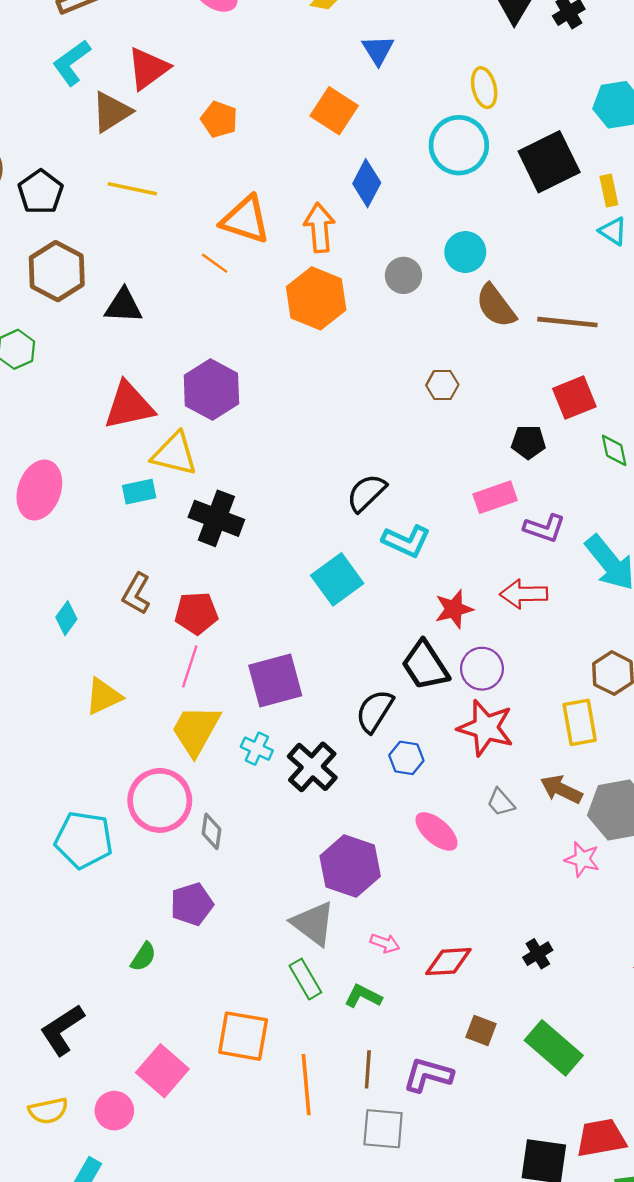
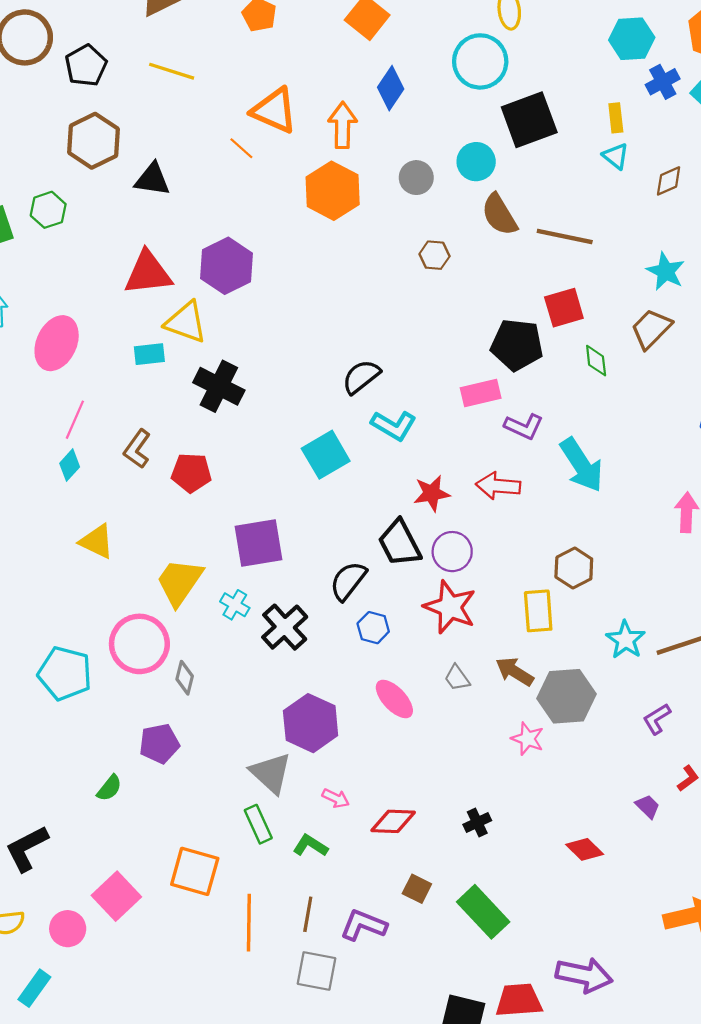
black square: (549, 162) -> (529, 120), moved
brown hexagon: (442, 385) -> (434, 255), moved
black pentagon: (528, 442) -> (517, 345), size x1.6
pink line: (190, 666) -> (75, 420), moved
yellow triangle: (103, 696) -> (97, 542), turned 45

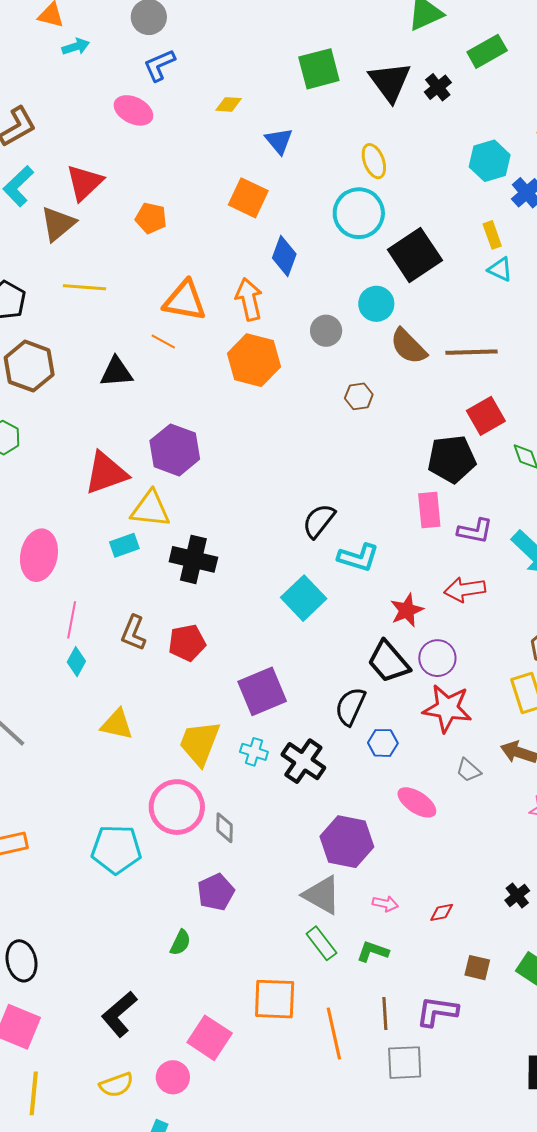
black triangle: (152, 179) -> (116, 372), moved
pink rectangle: (481, 393) -> (429, 510), turned -69
red diamond: (393, 821) -> (442, 912), size x0.6

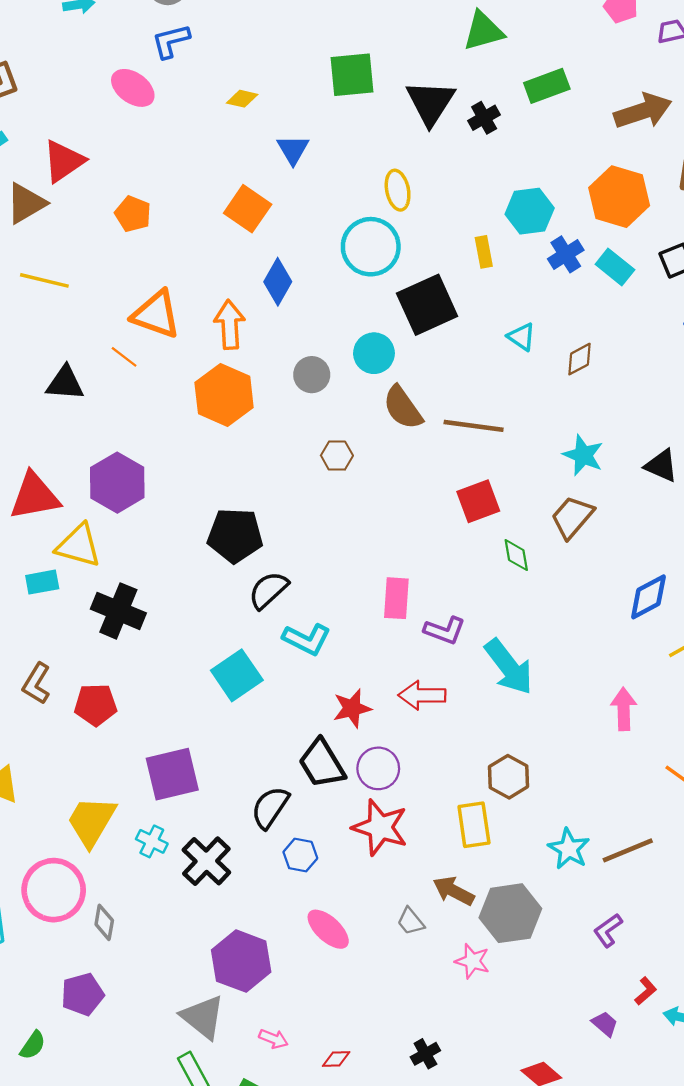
yellow rectangle: (492, 235) -> (484, 252), moved
black pentagon: (452, 459) -> (235, 535), moved
gray trapezoid: (469, 770) -> (411, 921), moved

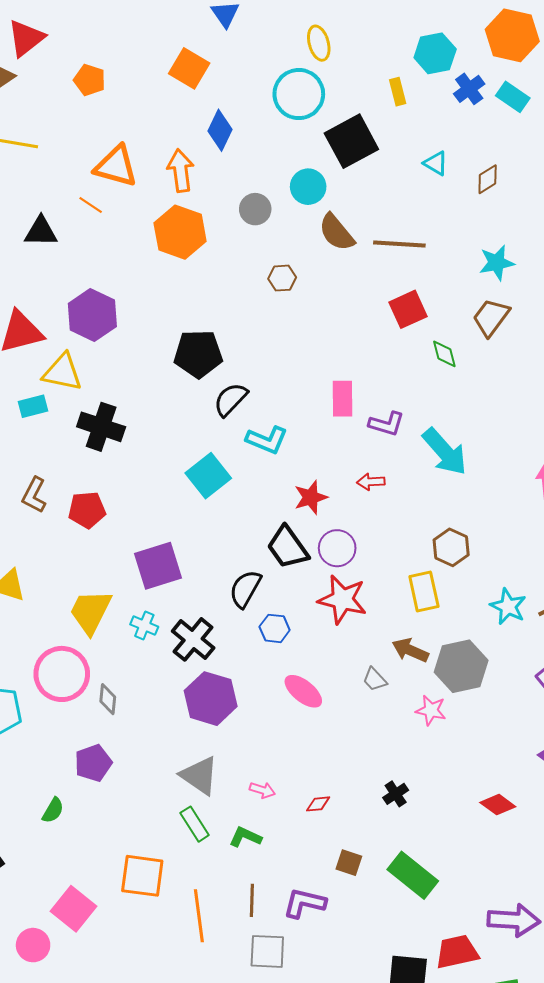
cyan star: (583, 455) -> (497, 263), turned -30
red arrow: (422, 695) -> (371, 482), size x0.7
purple hexagon: (241, 961) -> (211, 699), moved

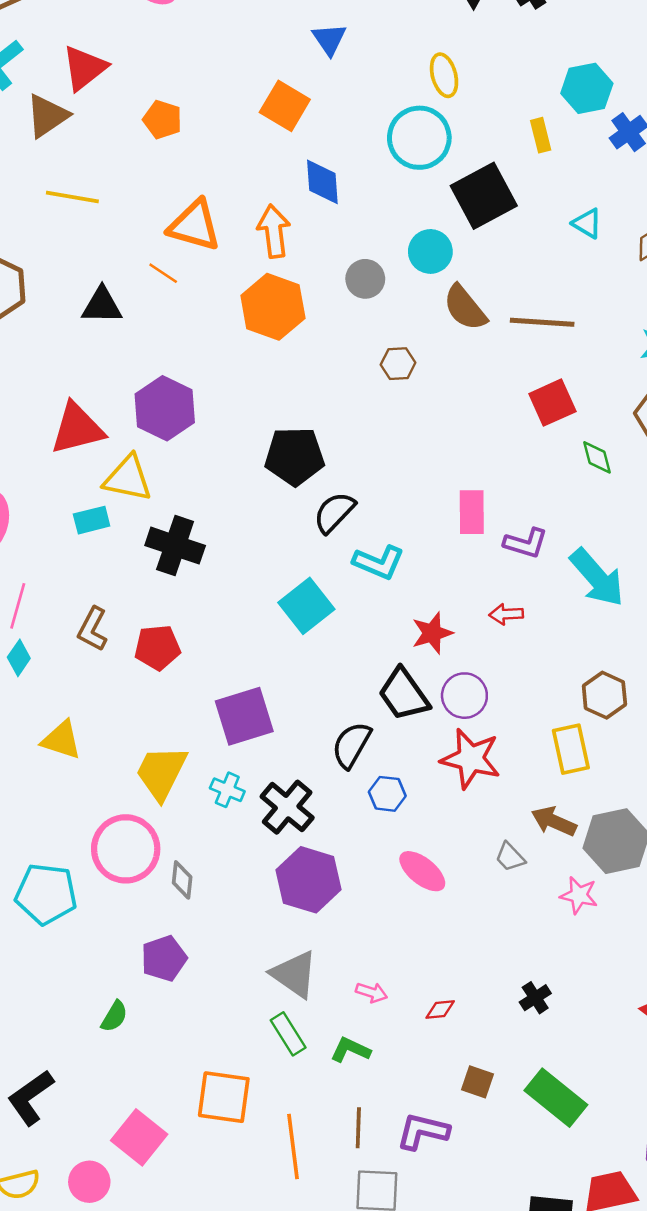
blue diamond: (220, 130) -> (322, 182), turned -30

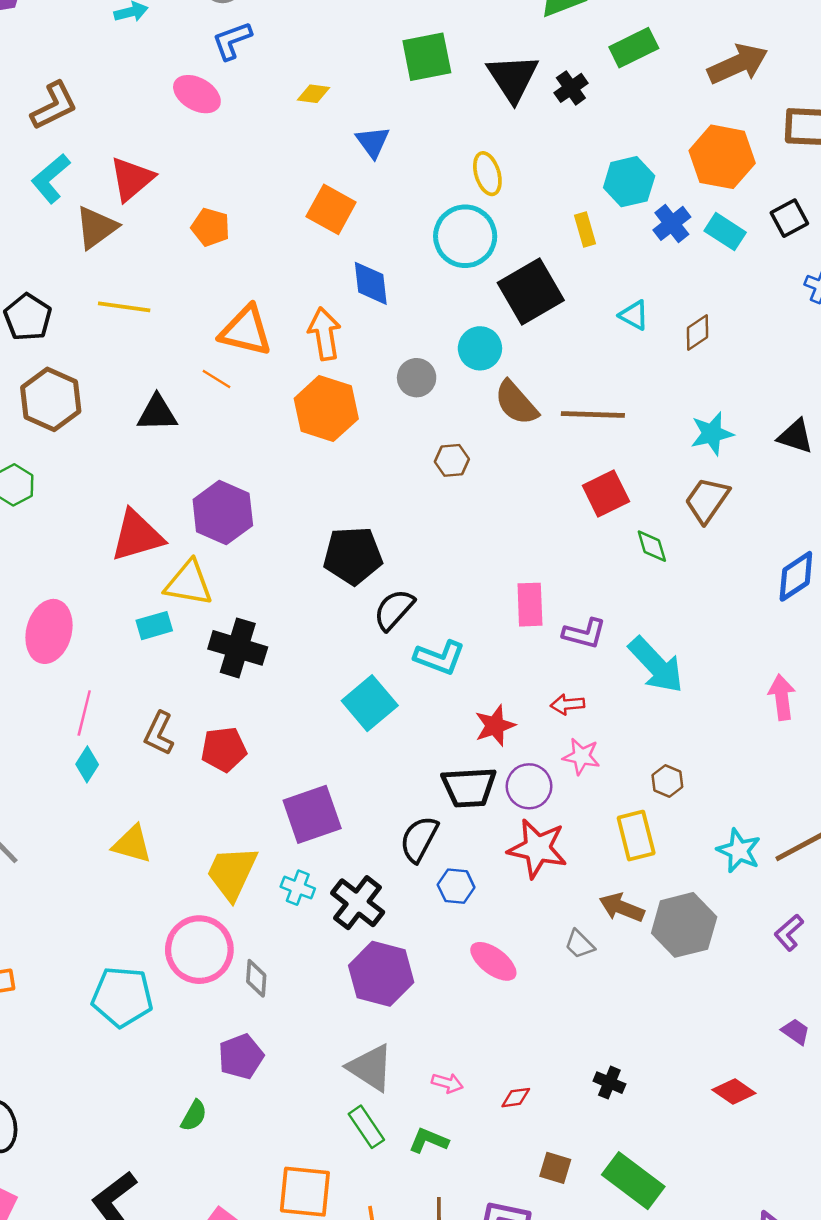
black trapezoid: (404, 694) -> (469, 787), turned -56
brown hexagon: (604, 695) -> (667, 781), size x0.7
pink star: (579, 895) -> (581, 756), moved
black cross: (535, 998) -> (609, 1083), turned -32

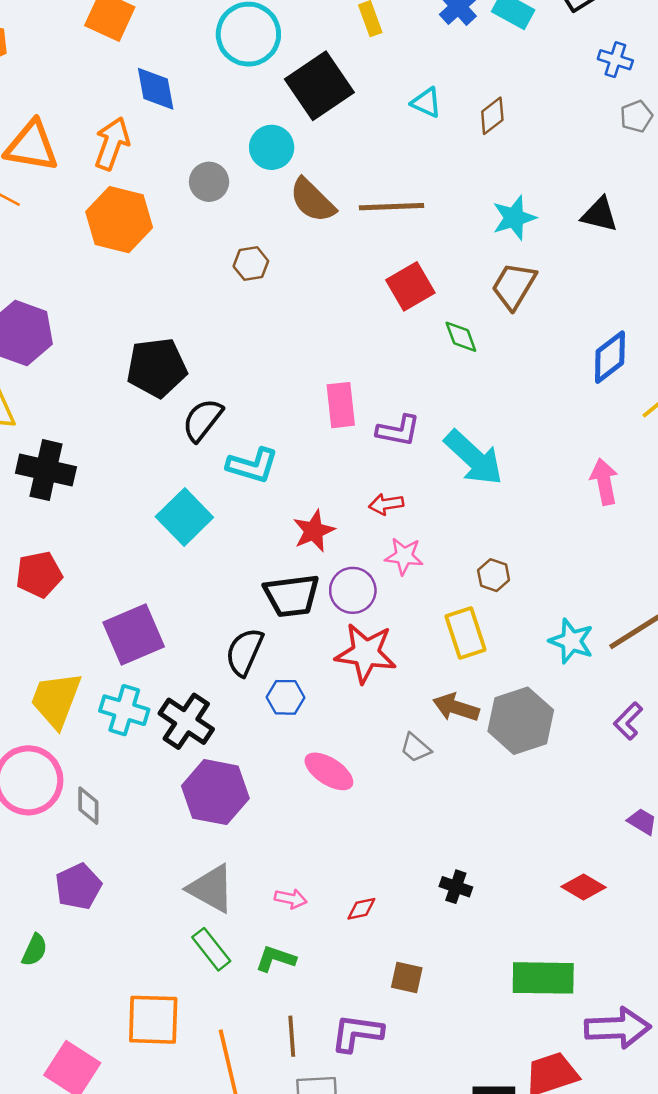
orange arrow: (324, 334) -> (112, 144), turned 33
cyan cross: (298, 888) -> (124, 710), size x1.4
green rectangle: (633, 1181) -> (543, 978), moved, turned -32

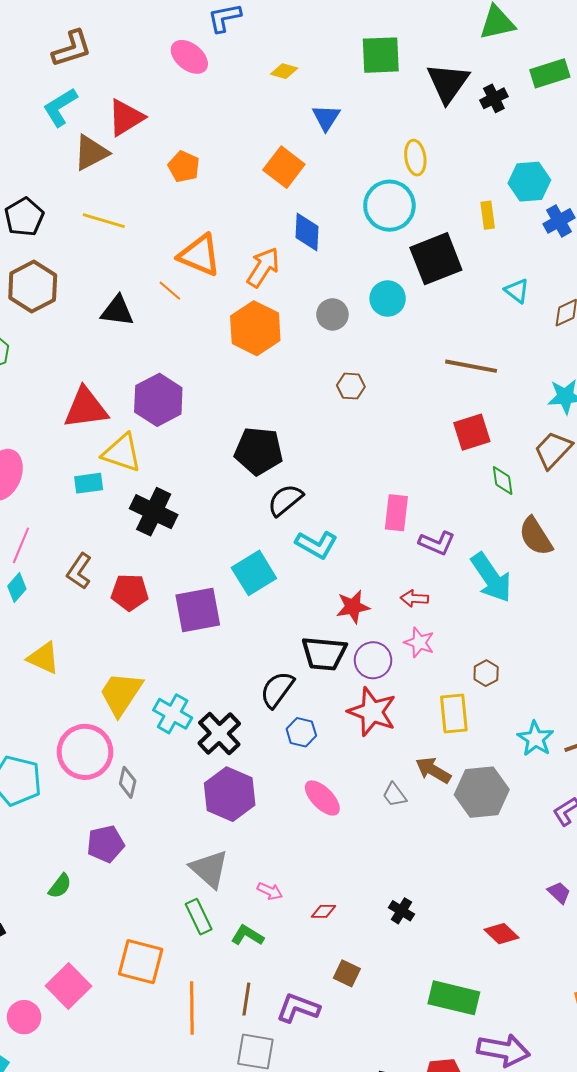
brown semicircle: (312, 200) -> (536, 536), moved
purple square: (134, 634) -> (198, 610), moved

